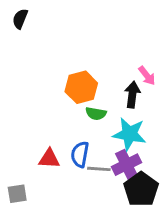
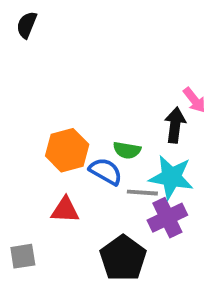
orange hexagon: (81, 87) -> (67, 150), moved
blue semicircle: (80, 154) -> (106, 171), moved, turned 110
gray line: (99, 169) -> (142, 193), moved
black pentagon: (141, 189) -> (123, 258), moved

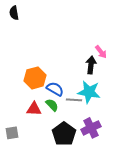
black semicircle: (27, 25) -> (14, 13), turned -32
green semicircle: (127, 150) -> (52, 105), moved, turned -144
purple cross: (167, 218) -> (91, 128), moved

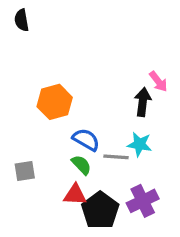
orange hexagon: (35, 78) -> (55, 102), moved
cyan star: (89, 92) -> (140, 144), size x0.7
red triangle: (34, 109) -> (75, 195), moved
gray square: (12, 133) -> (25, 171), moved

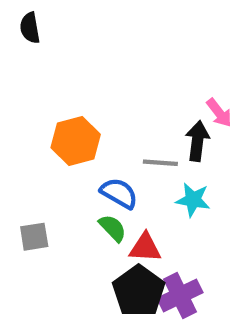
gray line: (116, 157) -> (160, 163), moved
red triangle: (75, 195) -> (145, 248), moved
purple cross: (143, 201) -> (180, 295), moved

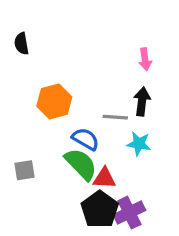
black semicircle: (30, 28) -> (21, 44), moved
pink arrow: (219, 113) -> (145, 59), moved, turned 30
green semicircle: (113, 228) -> (81, 164), size x1.6

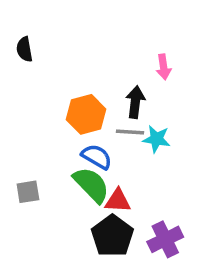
orange hexagon: (54, 101) -> (86, 114), moved
black arrow: (142, 101) -> (135, 102), moved
cyan star: (139, 144) -> (156, 139), moved
purple cross: (129, 213) -> (165, 239), moved

